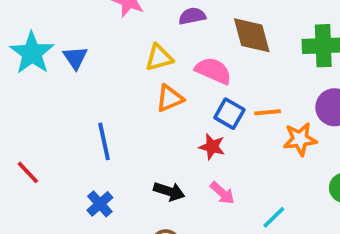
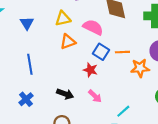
blue triangle: (75, 58) -> (27, 23), moved

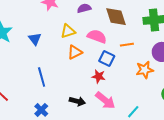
orange line: (122, 52) -> (127, 45), moved
pink arrow: (95, 96) -> (105, 100), size x1.5

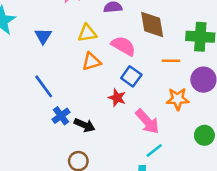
orange line: (127, 45) -> (171, 61), moved
blue line: (42, 77) -> (44, 86), turned -30
pink arrow: (105, 100) -> (147, 121), moved
blue cross: (41, 110) -> (61, 116), moved

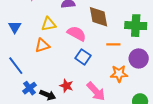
orange triangle: (92, 62) -> (42, 45), moved
red star: (117, 98) -> (66, 86), moved

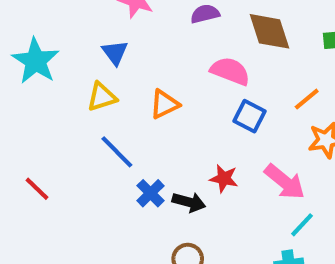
yellow triangle: (49, 24) -> (102, 97), moved
blue triangle: (15, 27) -> (115, 52), moved
orange line: (113, 44) -> (307, 99), moved, turned -32

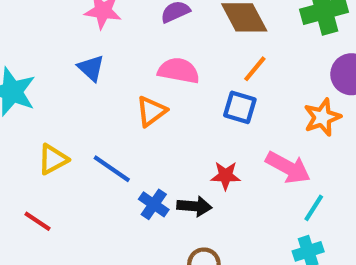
pink semicircle: (230, 71) -> (179, 71), moved
yellow triangle: (102, 97) -> (53, 159), moved
orange line: (307, 99) -> (255, 69), moved

